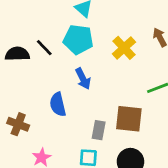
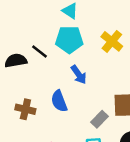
brown cross: (18, 124) -> (25, 109), moved
gray rectangle: (99, 130) -> (99, 119), turned 42

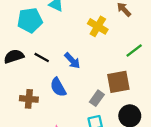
cyan pentagon: (69, 40) -> (30, 20), moved
black line: (39, 51) -> (42, 58), moved

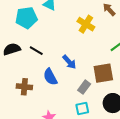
blue arrow: (72, 61) -> (69, 62), moved

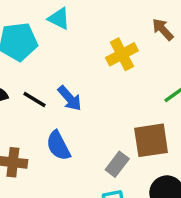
yellow cross: (86, 24) -> (122, 54), turned 30
blue arrow: (69, 62) -> (70, 98), moved

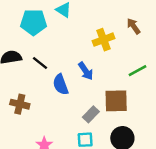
blue arrow: (70, 98) -> (86, 71), moved
blue semicircle: (58, 146) -> (61, 85), moved

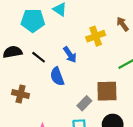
blue arrow: (86, 71) -> (70, 55), moved

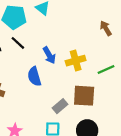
yellow cross: (96, 36) -> (76, 61), moved
black line: (39, 57) -> (18, 43), moved

